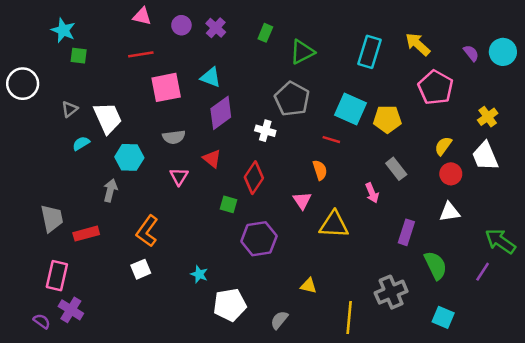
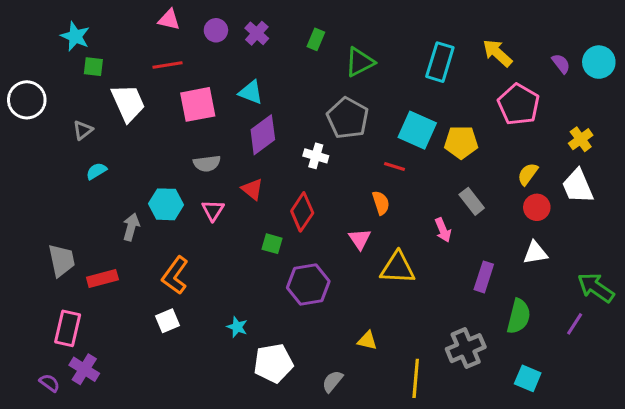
white trapezoid: (108, 118) -> (128, 103), moved
cyan hexagon: (129, 157) -> (166, 204), moved
green semicircle: (436, 265) -> (519, 316), turned 40

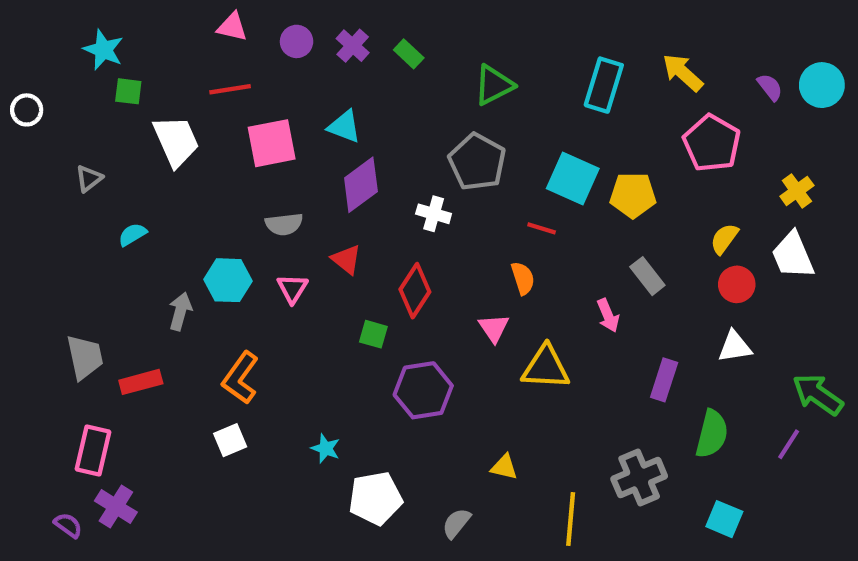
green rectangle: (316, 39) -> (409, 54), moved, turned -70
white circle: (27, 100) -> (27, 110), moved, size x0.6
gray triangle: (83, 130) -> (89, 178), moved

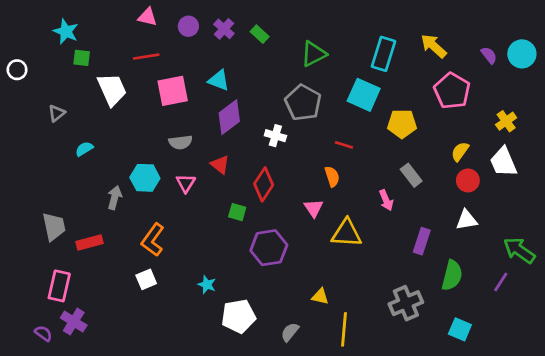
cyan square: (573, 178) -> (364, 95), moved
yellow line: (571, 519) -> (344, 329), moved

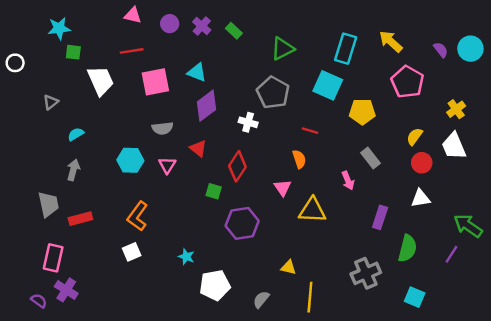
cyan star: (66, 31) -> (59, 28), turned -30
gray arrow: (115, 198) -> (73, 170), moved

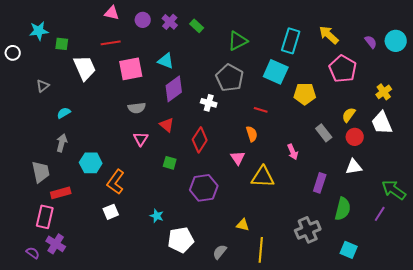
cyan star: (59, 28) -> (39, 31), moved
gray rectangle: (371, 158) -> (324, 133), moved
cyan hexagon: (130, 160) -> (91, 163), moved
green square: (214, 191) -> (170, 163), moved
red rectangle: (80, 219) -> (61, 193), moved

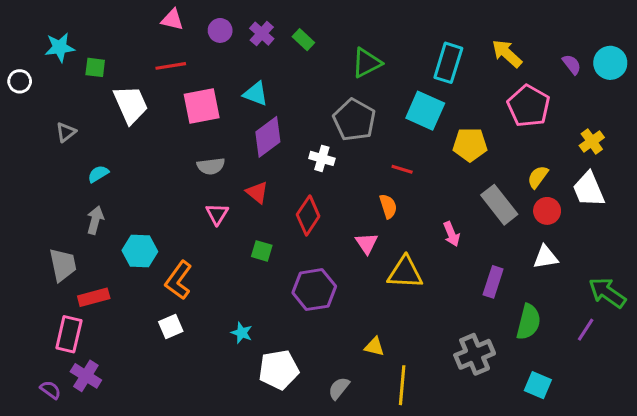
gray rectangle: (324, 133) -> (499, 205), size x1.4

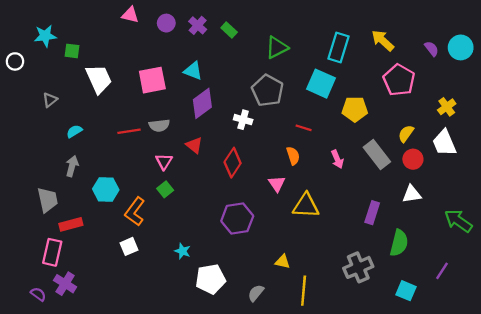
red line: (171, 66) -> (129, 131), moved
pink arrow: (451, 234) -> (337, 159), moved
green square: (262, 251) -> (165, 189), moved, turned 35
purple line: (586, 330) -> (442, 271), moved

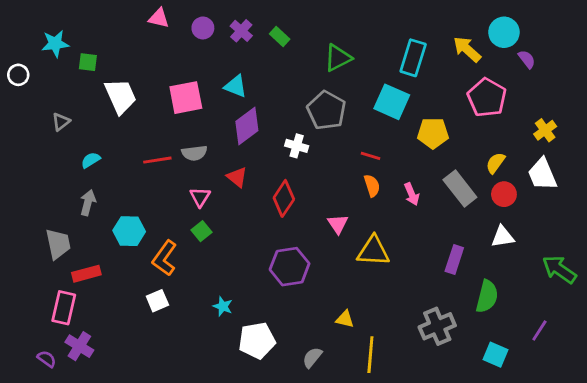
cyan circle: (461, 47) -> (504, 32), moved
orange semicircle: (293, 156) -> (372, 186), moved

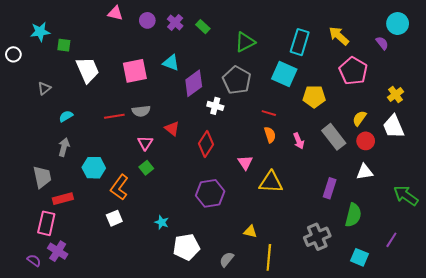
cyan circle: (504, 32) -> (398, 24), moved
purple diamond: (247, 126) -> (194, 83), moved

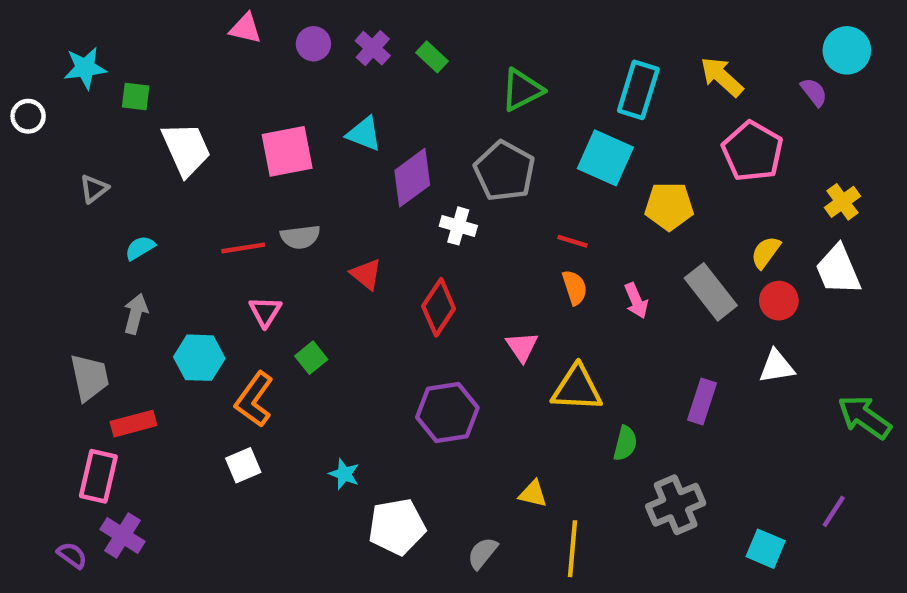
pink triangle: (145, 143) -> (265, 312), moved
green semicircle: (353, 215) -> (625, 443), moved, size x0.7

